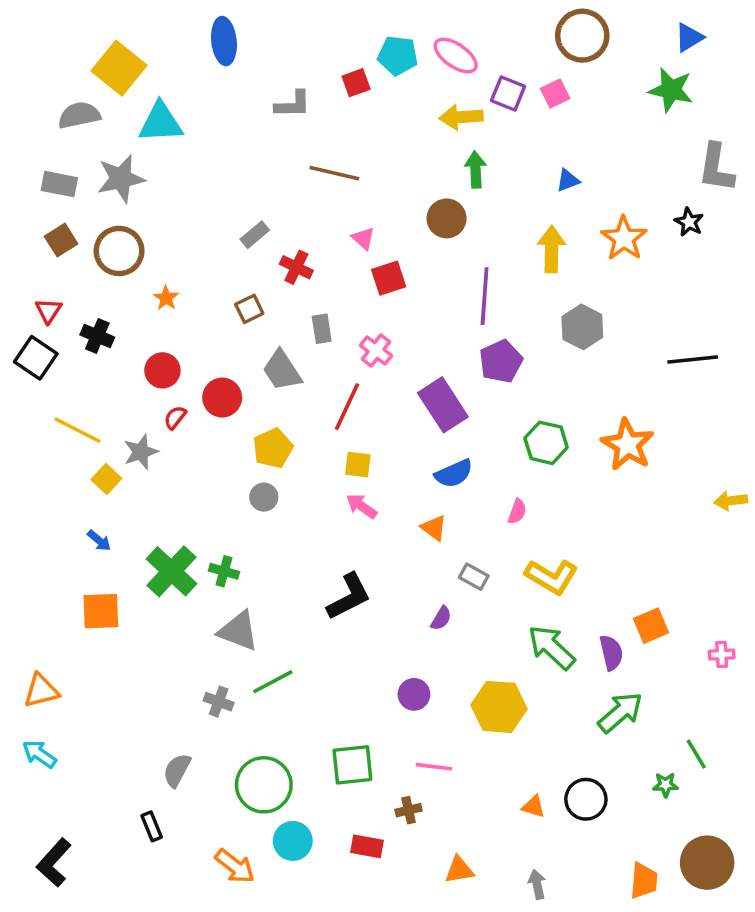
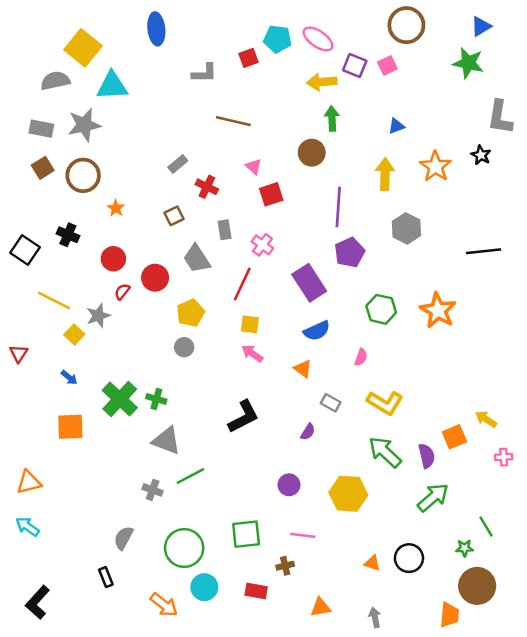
red triangle: (48, 311) -> (19, 353), moved
yellow arrow: (731, 501) -> (486, 419), moved, turned 40
brown circle: (707, 863) -> (477, 586), moved

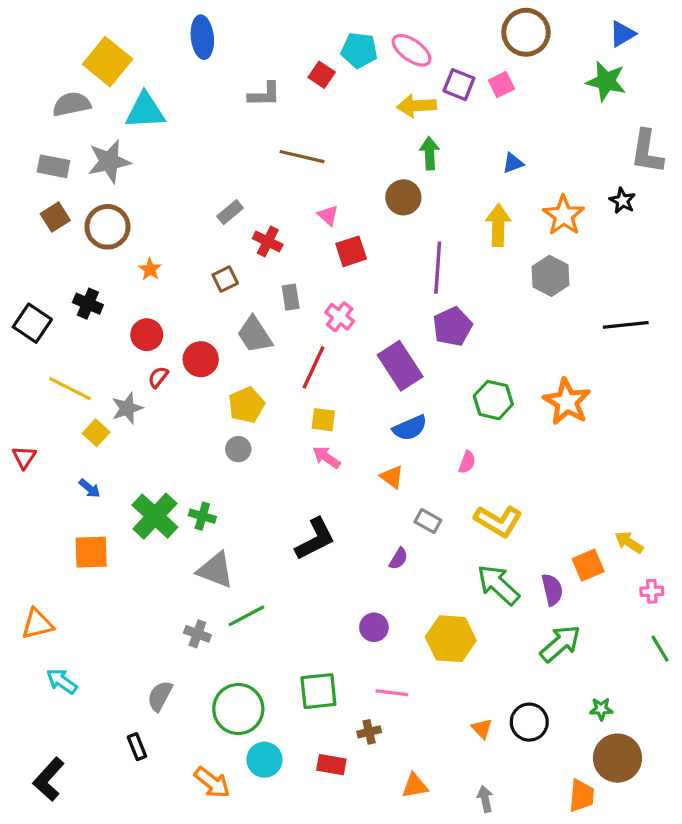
red square: (249, 58) -> (322, 75), turned -36
gray hexagon: (406, 228) -> (550, 276), moved
cyan arrow: (28, 527) -> (62, 681), moved
green line: (486, 527) -> (660, 649), moved
orange triangle: (372, 563) -> (482, 729), turned 30

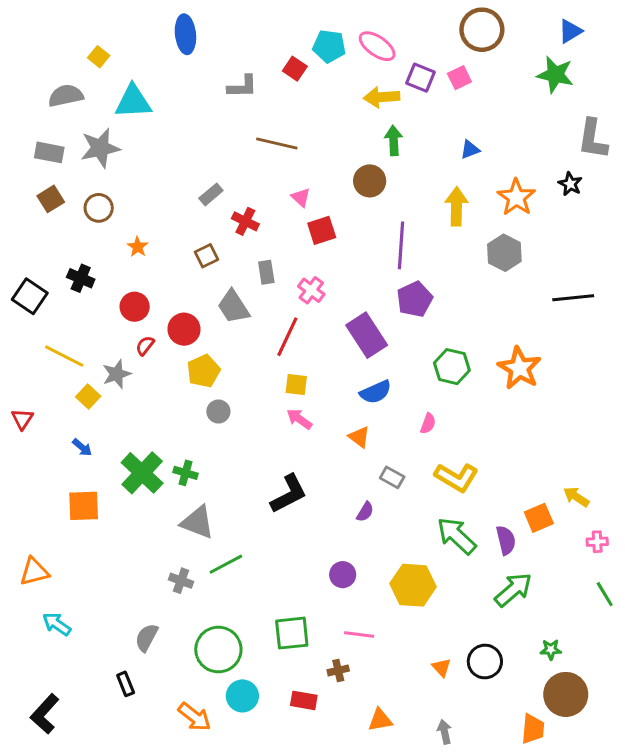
yellow square: (108, 62) -> (99, 57), size x0.5
brown circle: (108, 227) -> (99, 208), size x0.7
yellow pentagon: (246, 405) -> (203, 371), moved

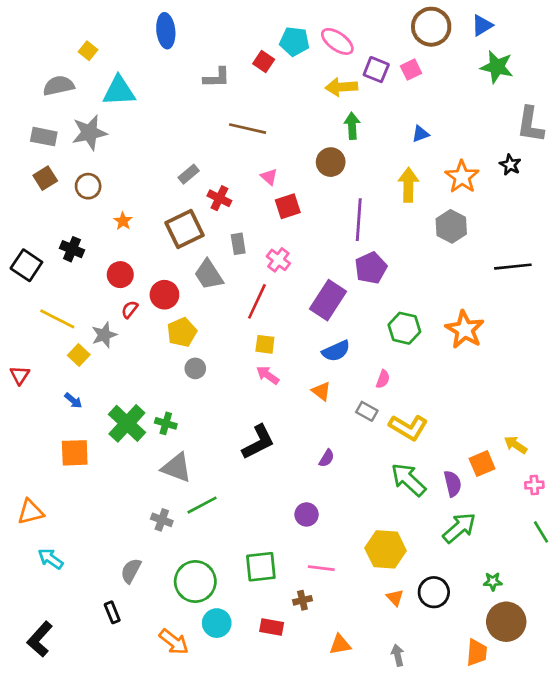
blue triangle: (570, 31) -> (482, 25), moved
brown square: (206, 256) -> (185, 229), size x1.8
purple rectangle: (367, 335) -> (328, 300), turned 66
gray rectangle: (392, 477) -> (367, 411), moved
yellow hexagon: (413, 585) -> (386, 549), moved

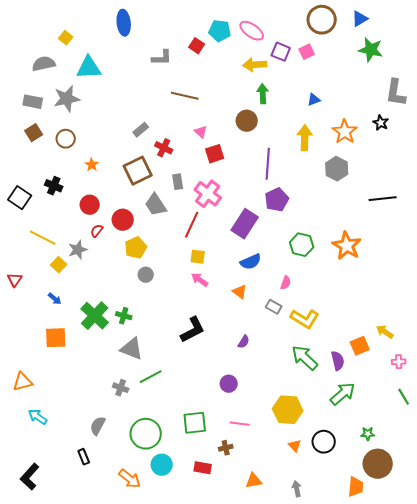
pink cross: (278, 260) -> (208, 194), size x1.5

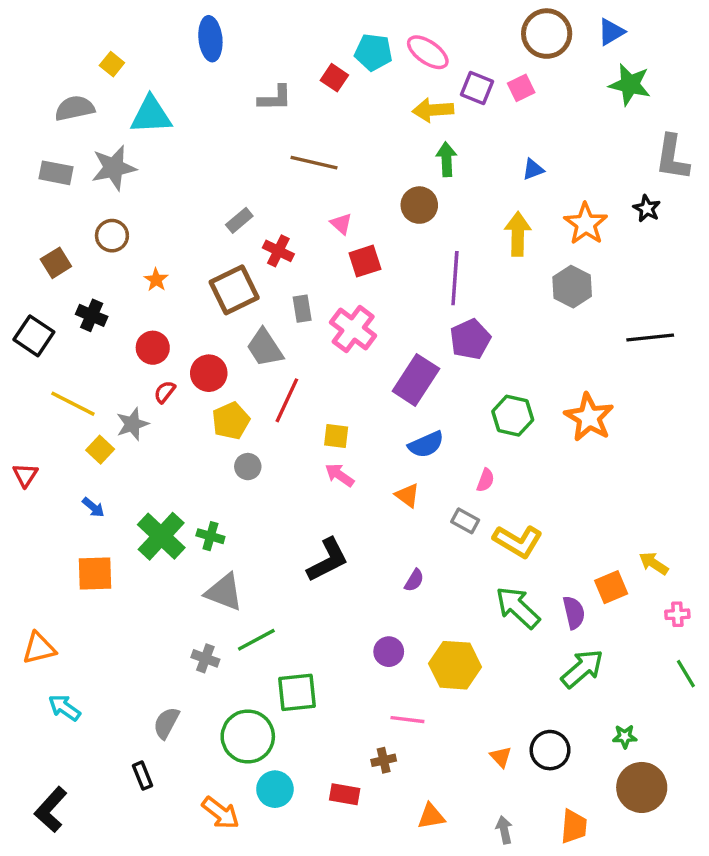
brown square: (34, 133) -> (56, 263), moved
red line: (192, 225) -> (287, 400), moved
yellow hexagon: (288, 410) -> (455, 665), moved
green square: (195, 423) -> (297, 692), moved
orange trapezoid: (356, 487) -> (574, 826), moved

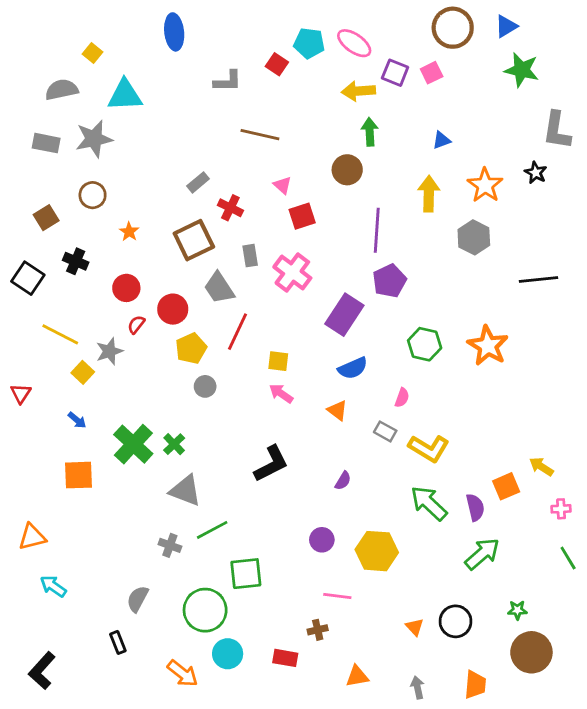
green cross: (210, 536) -> (174, 444), turned 30

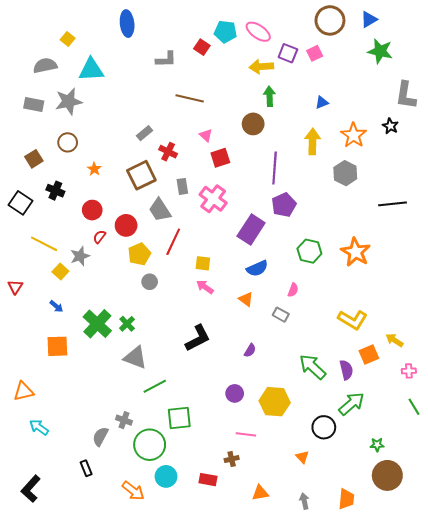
yellow L-shape: (429, 448) -> (352, 320), moved
gray cross: (170, 545) -> (124, 420), moved
black circle: (456, 621) -> (324, 427), moved

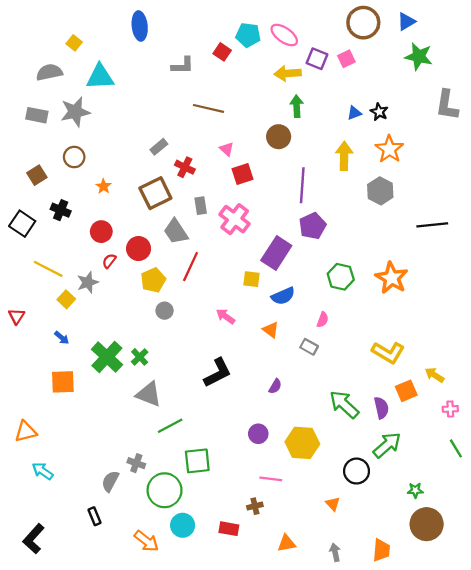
black star: (390, 126) -> (379, 112), moved
yellow square: (203, 263) -> (251, 279), moved

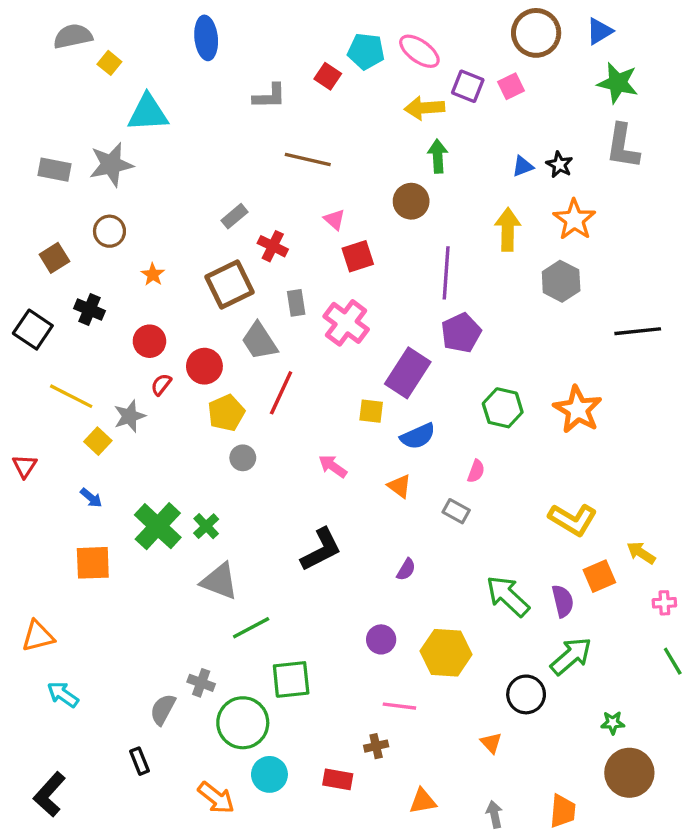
gray semicircle: (49, 72) -> (73, 36), moved
gray L-shape: (447, 105) -> (623, 146), moved

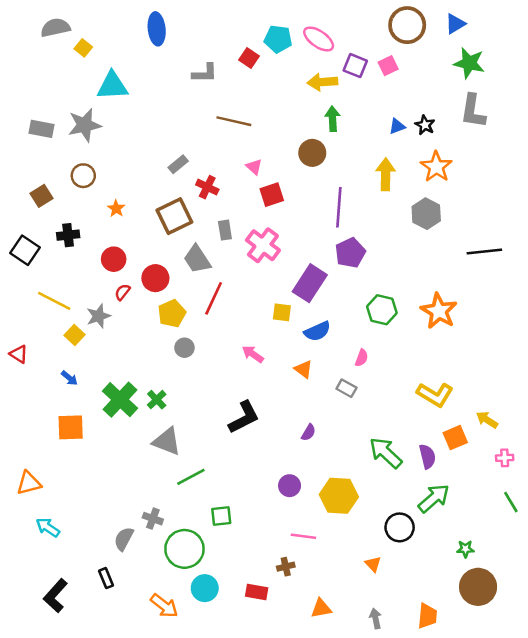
black cross: (89, 310) -> (68, 235), turned -30
red triangle: (25, 466) -> (19, 354), turned -30
green square: (291, 679) -> (221, 516), size x0.7
black L-shape: (49, 794) -> (55, 596), moved

